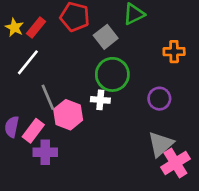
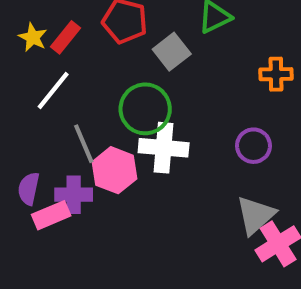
green circle: (112, 74) -> (145, 109), moved
white cross: (100, 100) -> (164, 148), size x1.6
pink rectangle: (33, 131) -> (51, 215), moved, turned 30
purple cross: (45, 152) -> (74, 195), moved

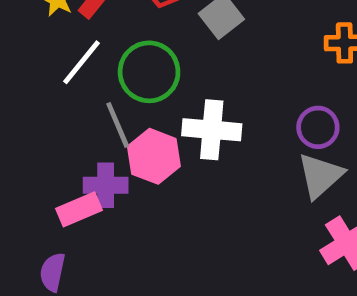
green circle: (145, 109) -> (149, 72), moved
purple semicircle: (29, 189) -> (53, 272), moved
gray triangle: (256, 215) -> (320, 176), moved

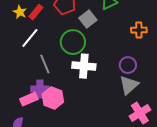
green circle: (149, 72) -> (73, 42), moved
pink hexagon: (154, 156) -> (53, 98), moved

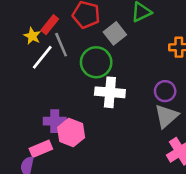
yellow star: (20, 12) -> (32, 36), moved
gray line: (45, 64) -> (61, 45), moved
pink rectangle: (29, 99) -> (41, 149), moved

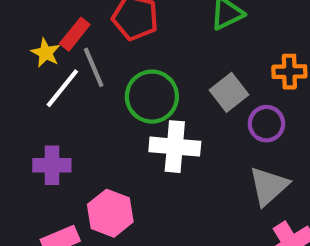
gray square: (115, 33) -> (229, 92), moved
purple circle: (165, 91) -> (266, 124), moved
purple cross: (55, 121) -> (52, 165), moved

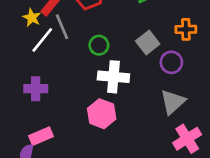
green circle: (152, 97) -> (99, 45), size x0.6
pink hexagon: (110, 213) -> (102, 114), moved

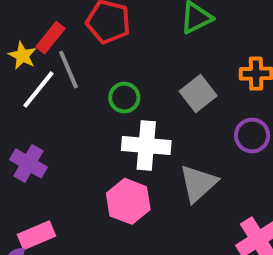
purple circle: (171, 62) -> (252, 135), moved
purple cross: (36, 89) -> (28, 163), turned 30
gray triangle: (173, 102) -> (198, 183), moved

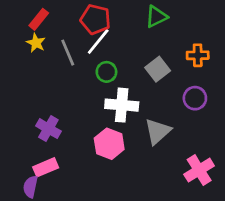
red rectangle: (50, 38) -> (39, 19), moved
white line: (38, 90) -> (98, 41), moved
purple cross: (28, 163) -> (48, 129), moved

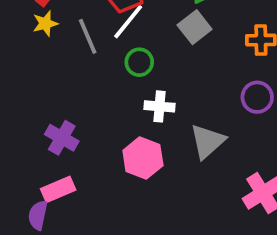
yellow star: (36, 43) -> (45, 23), turned 30
gray square: (158, 69) -> (195, 27), moved
white cross: (122, 105) -> (160, 106), size x0.7

